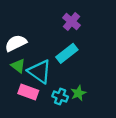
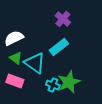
pink rectangle: (28, 92) -> (15, 81), moved
green star: (78, 93) -> (69, 82), size x1.6

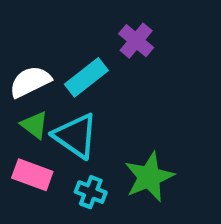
cyan rectangle: (59, 47) -> (86, 77), moved
cyan cross: (53, 85) -> (91, 192), moved

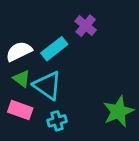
green star: (149, 177) -> (118, 111), moved
cyan cross: (91, 192) -> (57, 121), turned -36

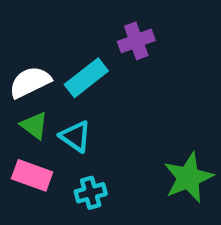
purple cross: (86, 26) -> (136, 41), turned 30
cyan triangle: (48, 85) -> (75, 136), size x0.7

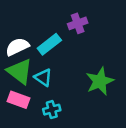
green triangle: (34, 126) -> (20, 71), size x1.6
green star: (188, 178) -> (100, 81), moved

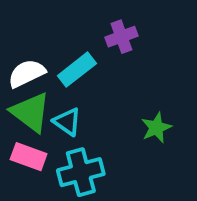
green star: (100, 81) -> (156, 128), size x0.7
cyan cross: (52, 110) -> (81, 172), size x1.6

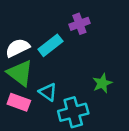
cyan triangle: (67, 122) -> (48, 92), moved
cyan cross: (81, 172) -> (73, 112), moved

